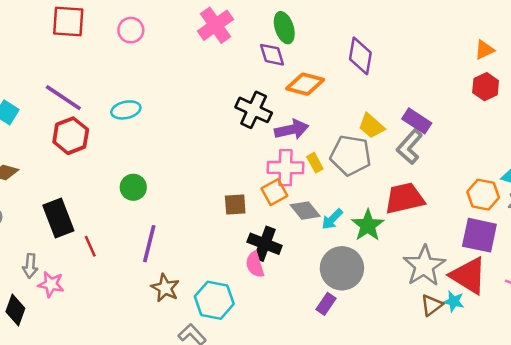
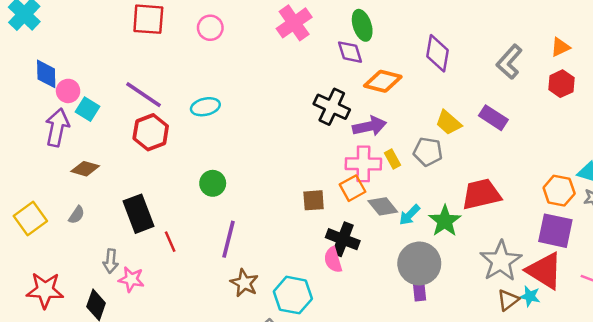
gray L-shape: (409, 147) -> (509, 62), moved
gray pentagon: (351, 155) -> (428, 152), size x0.7
purple rectangle: (326, 304) -> (419, 290), moved, turned -40

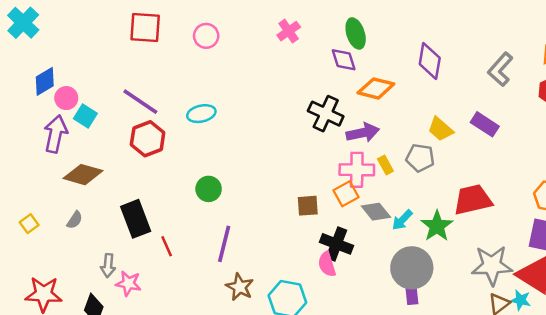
pink cross: (294, 23) -> (289, 31), size x0.7
blue diamond: (46, 74) -> (45, 81), turned 60
brown diamond: (85, 169) -> (83, 175), size x1.4
yellow square: (30, 219) -> (29, 224), size x0.6
gray star: (501, 261) -> (492, 265), turned 30

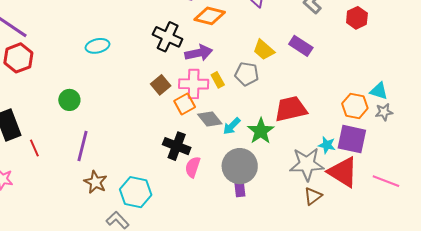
cyan ellipse: (201, 114) -> (97, 46), moved
brown square: (308, 206) -> (161, 85), moved, turned -36
pink semicircle: (327, 264) -> (193, 167), moved, turned 35
cyan star: (521, 300) -> (327, 145), moved

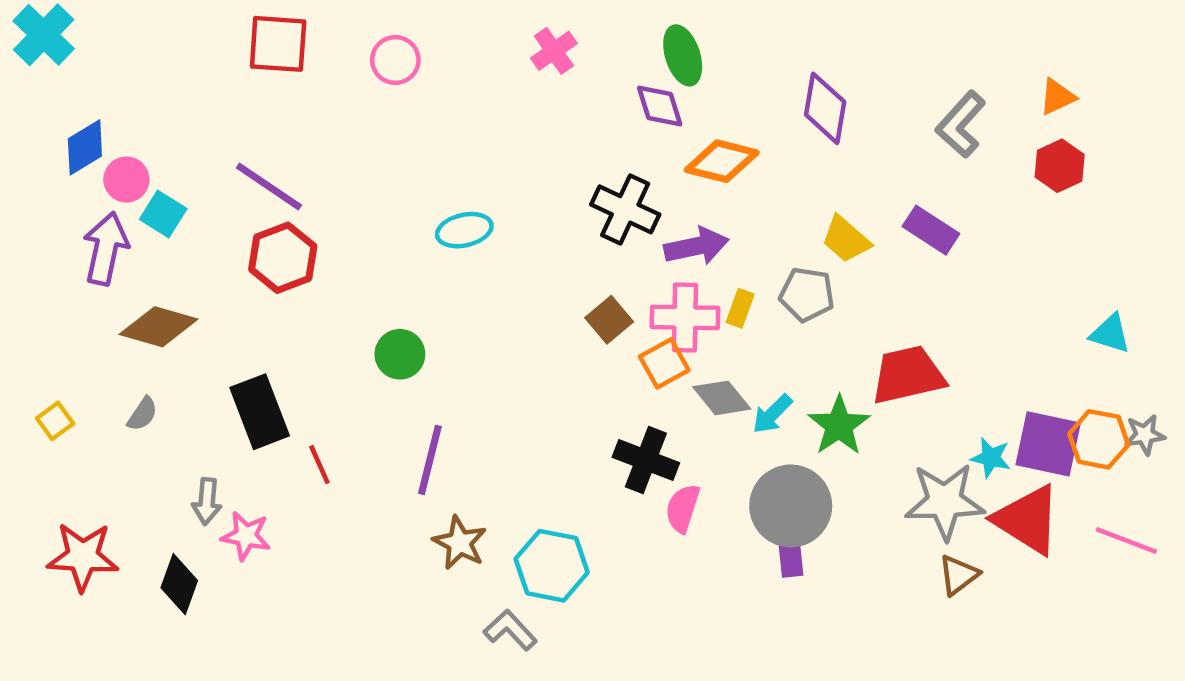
yellow rectangle: (218, 80) -> (740, 308), turned 49
orange hexagon: (355, 106) -> (1099, 439), moved
gray star: (384, 112) -> (1145, 435), moved

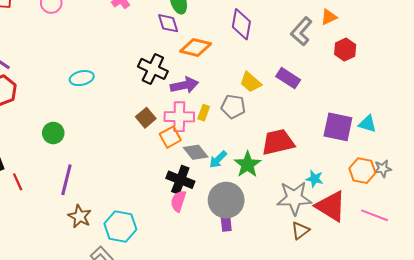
orange triangle: (1057, 97) -> (329, 17), moved
purple square: (1048, 444) -> (338, 127), moved
black cross: (646, 460) -> (180, 180), moved

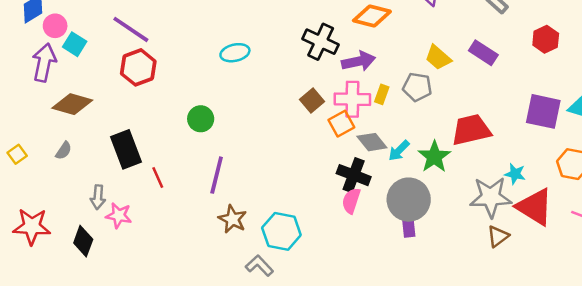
red hexagon: (345, 50) -> (546, 39), moved

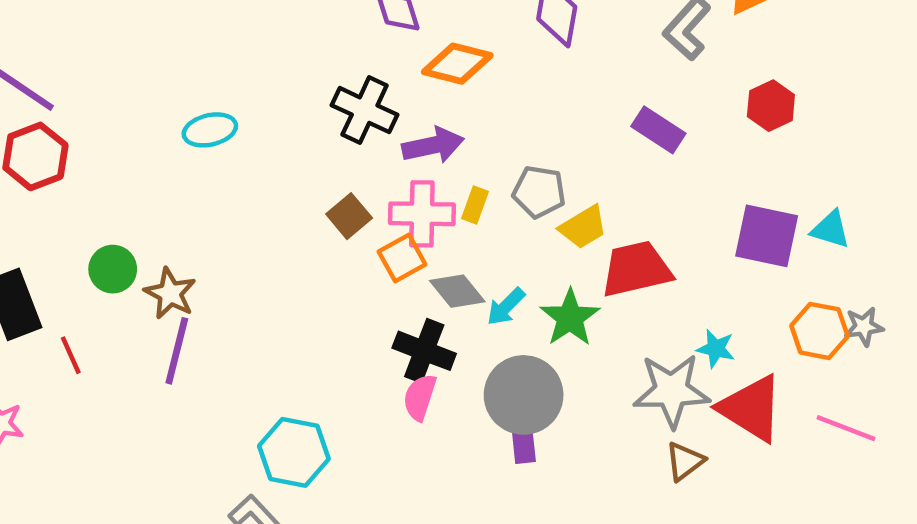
yellow trapezoid: (438, 58) -> (583, 227), moved, turned -72
green circle: (201, 119) -> (113, 269), moved
brown star: (232, 219) -> (170, 293), moved

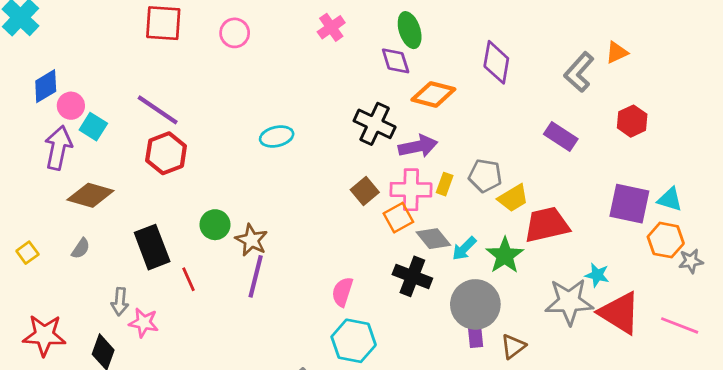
orange hexagon: (820, 331) -> (666, 240), moved
pink semicircle: (420, 397) -> (342, 292), moved
cyan hexagon: (294, 452) -> (354, 341), moved
brown triangle: (685, 461) -> (513, 346), moved

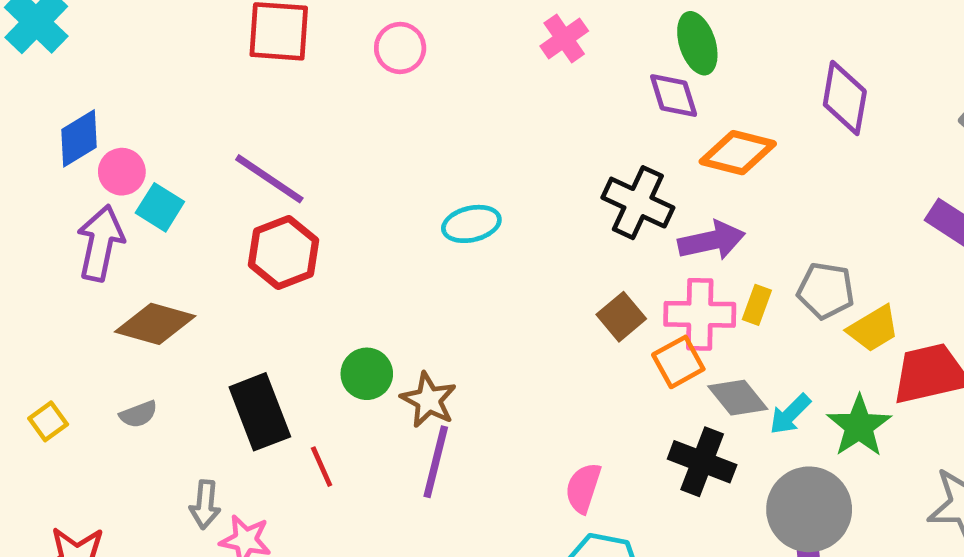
gray semicircle: (81, 248) -> (138, 414), turned 35

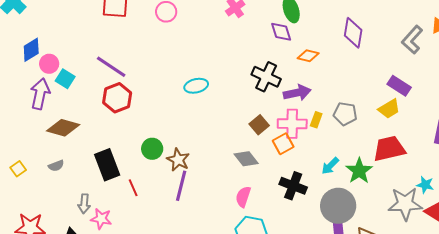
orange diamond: (738, 153) -> (308, 56), size x0.7
yellow trapezoid: (873, 329) -> (389, 109), moved
gray diamond: (738, 398) -> (246, 159), moved

